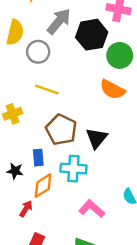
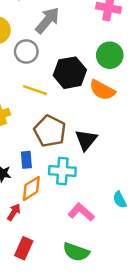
black hexagon: (92, 35) -> (70, 73), moved

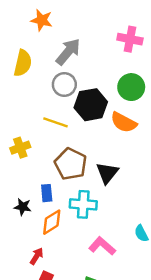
gray circle: (26, 51) -> (64, 85), moved
red arrow: (14, 212) -> (37, 256), moved

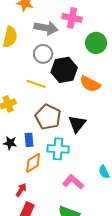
pink cross: (130, 39) -> (72, 18), moved
gray arrow: (68, 52) -> (46, 28), turned 60
green circle: (131, 87) -> (96, 43), moved
black star: (23, 207) -> (10, 143), moved

